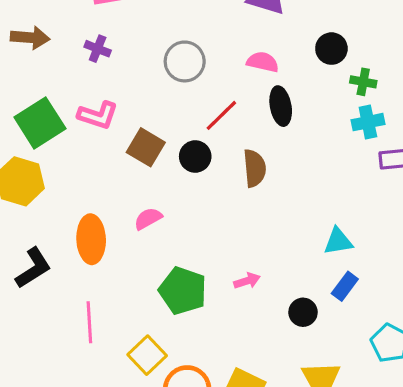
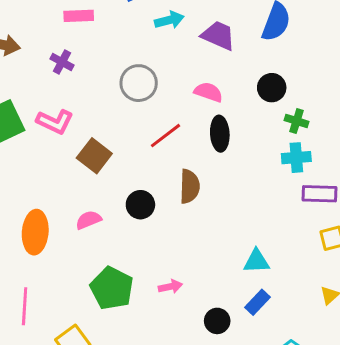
black circle: (195, 156) -> (140, 205), moved

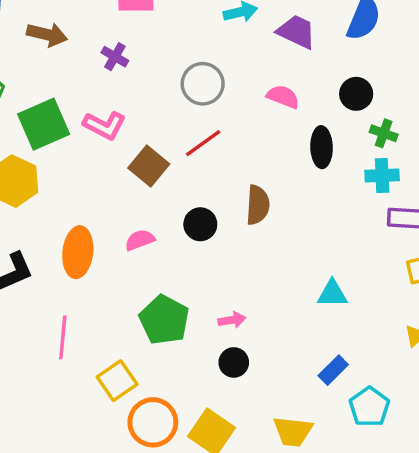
black ellipse: (220, 134) -> (322, 147), moved
red line: (166, 136) -> (203, 143), moved
blue rectangle: (258, 302) -> (333, 370), moved
black circle: (217, 321) -> (234, 362), moved

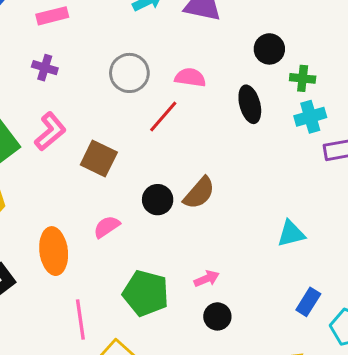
pink semicircle: (283, 97) -> (190, 77), moved
pink L-shape: (105, 125) -> (50, 131), turned -54
red line: (203, 143) -> (163, 117), moved
brown semicircle: (258, 205) -> (199, 193), moved, turned 51
pink line: (63, 337) -> (80, 319), moved

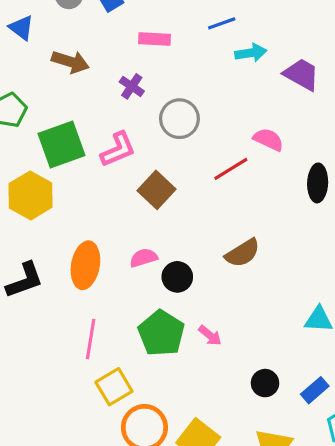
gray circle: (129, 73) -> (179, 119), moved
black circle: (158, 200) -> (177, 277), moved
pink arrow: (207, 279) -> (210, 335), moved, turned 45
black circle: (217, 316) -> (265, 383), moved

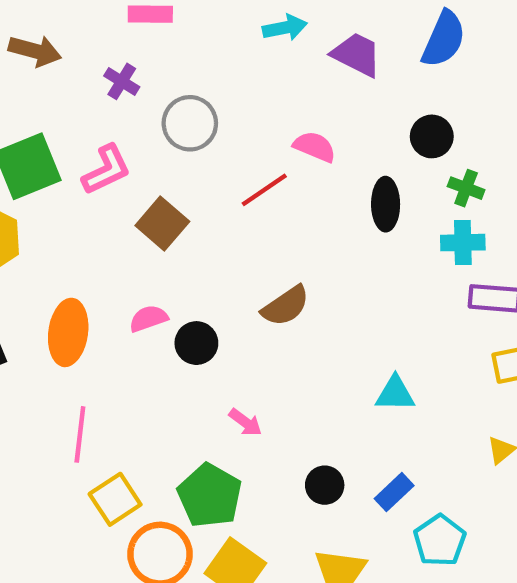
green pentagon: (161, 333) -> (210, 496), moved

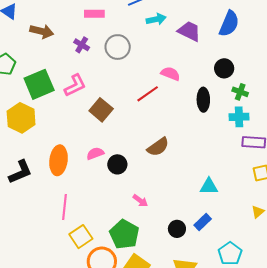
gray circle: (190, 123) -> (118, 47), moved
blue rectangle: (394, 492) -> (203, 222), moved

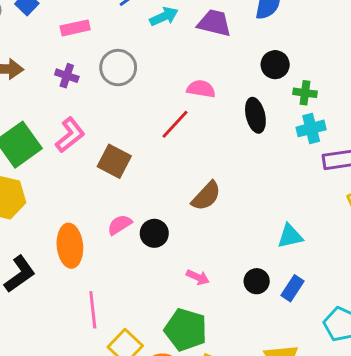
black circle: (177, 229) -> (257, 281), moved

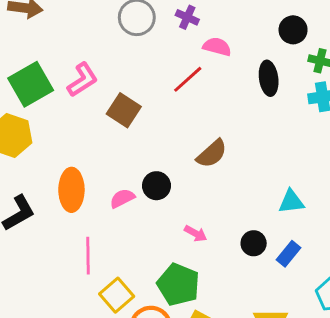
purple cross: (67, 76) -> (187, 17), moved
pink semicircle: (120, 225) -> (122, 198), moved

